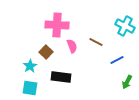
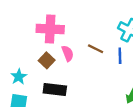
brown square: (46, 52) -> (47, 60), moved
blue line: (117, 60) -> (120, 56), moved, turned -64

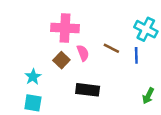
black rectangle: (55, 89) -> (88, 90), moved

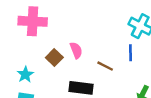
pink cross: (65, 28) -> (33, 21), moved
brown line: (111, 48) -> (105, 66), moved

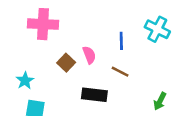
blue line: (131, 53) -> (121, 41), moved
cyan star: (25, 75) -> (25, 81), moved

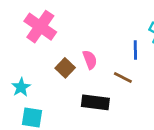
pink cross: (43, 24) -> (40, 27), turned 32
blue line: (121, 41) -> (135, 50), moved

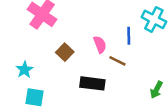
pink semicircle: (90, 60) -> (100, 45), moved

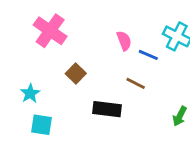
blue line: (129, 36) -> (148, 55), turned -66
pink semicircle: (100, 45) -> (124, 41), moved

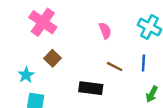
blue line: (148, 55) -> (143, 63), moved, turned 70
brown square: (76, 73) -> (52, 58), moved

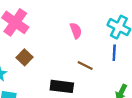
blue line: (143, 63) -> (114, 53), moved

